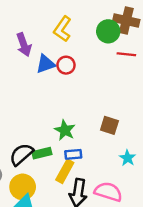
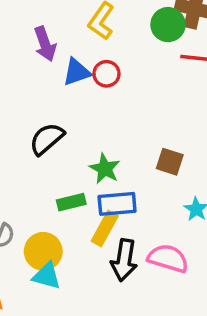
black semicircle: (21, 154) -> (47, 139), moved
blue rectangle: (73, 154) -> (117, 204), size x1.5

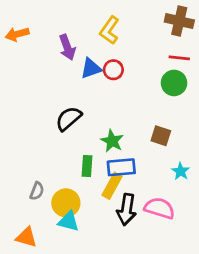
green circle: (168, 25) -> (174, 83), moved
green rectangle: (71, 202) -> (87, 166), turned -72

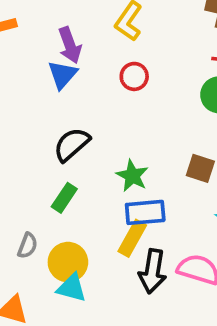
blue triangle: (91, 68) -> (62, 75), moved, turned -30
green rectangle: (87, 166) -> (64, 198), moved, turned 30

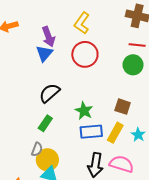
red circle: (134, 76) -> (85, 54), size x1.6
yellow rectangle: (132, 238) -> (115, 133), moved
gray semicircle: (28, 246) -> (37, 149), moved

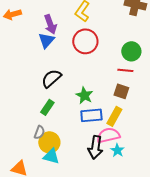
red line: (137, 45) -> (125, 70), moved
cyan star: (138, 135) -> (117, 150), moved
pink semicircle: (121, 164) -> (108, 135), moved, turned -30

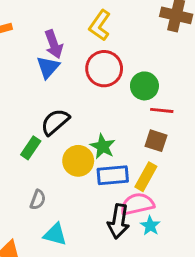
green circle: (131, 51) -> (144, 86), moved
green rectangle: (47, 107) -> (31, 148), moved
yellow circle: (49, 142) -> (78, 161), moved

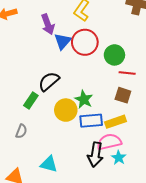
blue triangle: (48, 67) -> (63, 41), moved
yellow rectangle: (146, 177) -> (116, 122), turned 42
gray semicircle: (38, 200) -> (21, 131), moved

